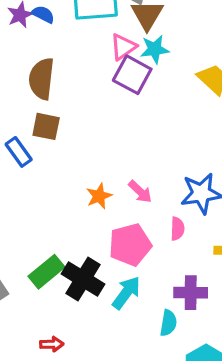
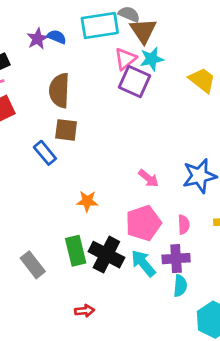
orange star: (99, 196) -> (87, 201), moved, turned 30
pink semicircle: (177, 229) -> (184, 225), moved
green rectangle: (47, 272) -> (76, 251), turned -60
cyan arrow: (126, 293) -> (143, 263), turned -72
purple cross: (191, 293) -> (176, 259), moved

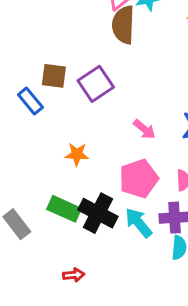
purple square: (135, 81) -> (96, 84), moved, turned 32
brown semicircle: (59, 90) -> (123, 25), moved
green rectangle: (76, 251) -> (64, 209), turned -52

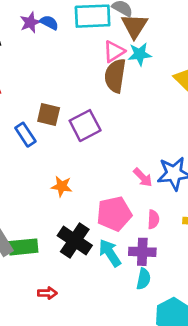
pink arrow: (144, 129) -> (143, 177), moved
green rectangle: (64, 209) -> (23, 247), moved, turned -36

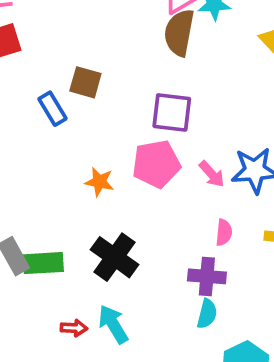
purple square: (85, 126) -> (172, 112), moved, turned 32
pink pentagon: (114, 214) -> (156, 164), moved
cyan arrow: (110, 253) -> (113, 324), moved

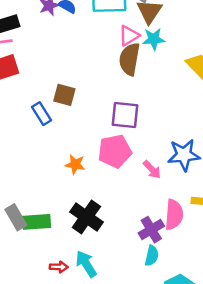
pink arrow: (212, 174) -> (152, 170), moved
pink semicircle: (224, 232) -> (174, 215), moved, size x1.6
purple cross: (207, 276) -> (151, 230), turned -35

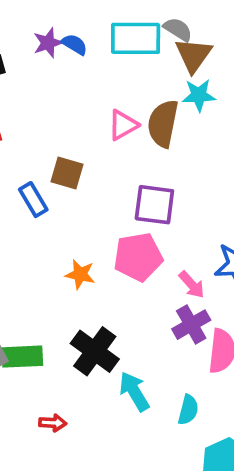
pink triangle: (129, 36) -> (123, 125), moved
purple cross: (151, 230) -> (191, 325), moved
cyan arrow: (86, 264) -> (134, 391), moved

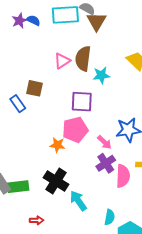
cyan star: (199, 95) -> (101, 75), moved
orange star: (80, 274) -> (57, 145), moved
cyan semicircle: (188, 410) -> (110, 217), moved

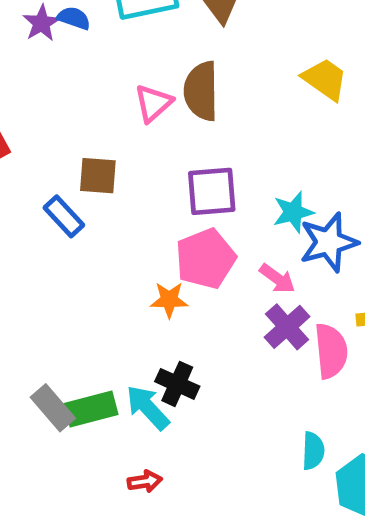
cyan star: (101, 75) -> (293, 212), moved
black cross: (56, 181) -> (177, 384), size x0.7
cyan arrow: (78, 201) -> (148, 407), moved

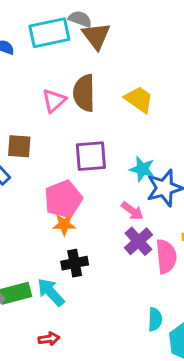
yellow trapezoid: (325, 79) -> (139, 99), moved
cyan star: (293, 212) -> (142, 169), turned 30
pink pentagon: (205, 259) -> (63, 199), moved
black cross: (177, 384) -> (75, 263), moved, turned -35

